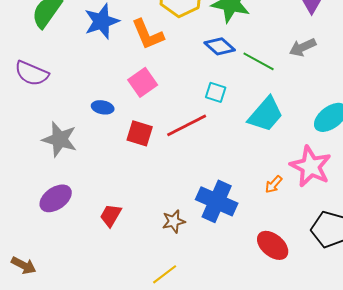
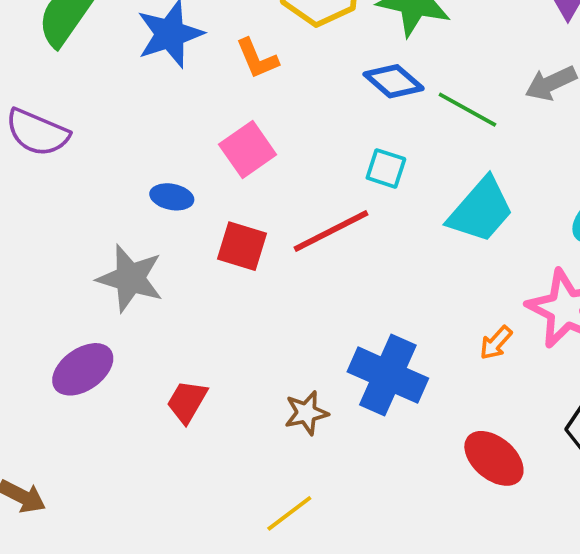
orange L-shape: (148, 34) -> (257, 59), size x0.7
gray star: (60, 139) -> (130, 278), moved

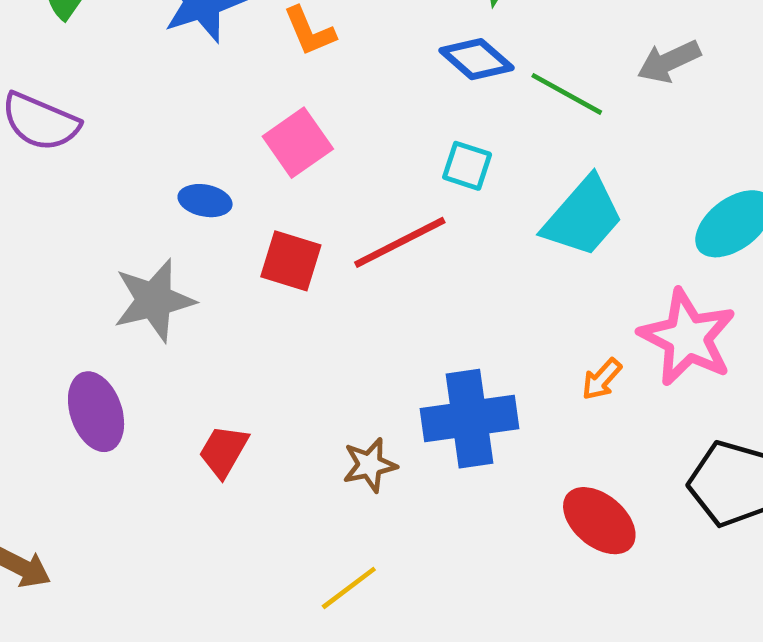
gray star: (130, 278) -> (154, 300), turned -30
purple ellipse: (83, 369) -> (96, 412), turned -74
blue cross: (388, 375) -> (469, 419), turned -32

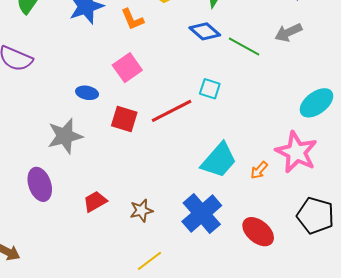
cyan square: (467, 166) -> (210, 89), moved
cyan trapezoid: (583, 217) -> (219, 160), moved
blue cross: (469, 419) -> (202, 214), moved, turned -33
red trapezoid: (224, 451) -> (95, 201), turned 30
brown star: (370, 465) -> (141, 211), moved

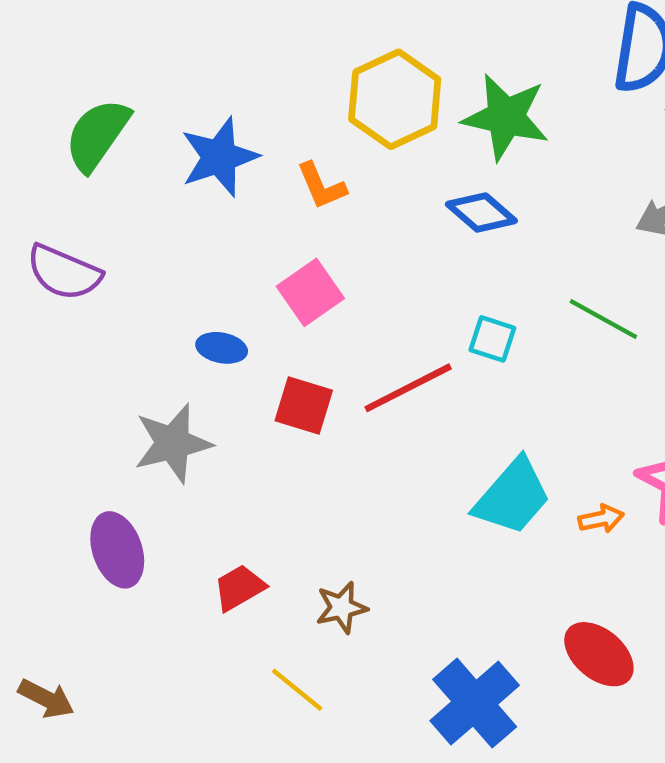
green line: (244, 46) -> (603, 319), moved
orange arrow: (259, 170) -> (601, 519), turned -144
blue cross: (202, 214) -> (475, 703), moved
yellow line: (149, 261) -> (297, 690), moved, turned 76

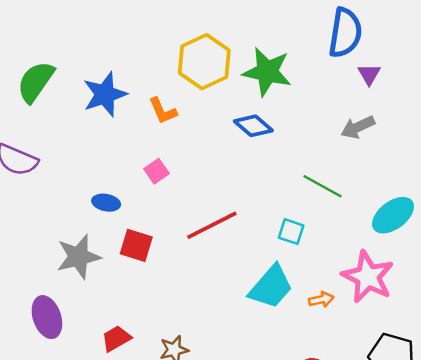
pink square: (310, 292) -> (156, 171), size x0.7
cyan square: (492, 339) -> (291, 232), moved
red square: (304, 406) -> (136, 245), moved

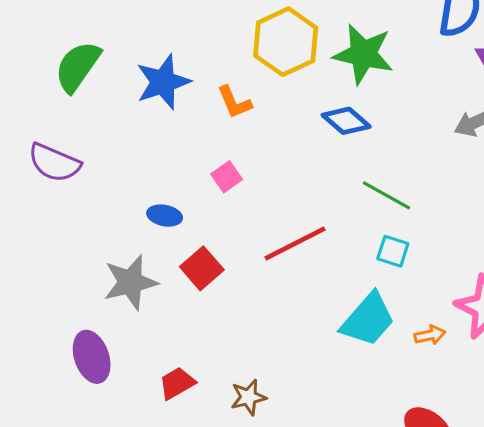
green line: (323, 186) -> (387, 195), moved
red square: (136, 245) -> (202, 268), turned 32

